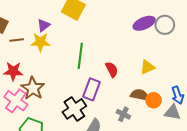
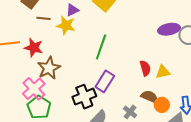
red semicircle: (112, 69) -> (145, 68), moved
pink cross: (16, 101) -> (34, 89), moved

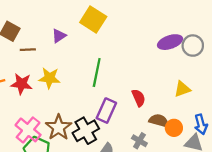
yellow star: (66, 26) -> (49, 78), moved
brown star: (49, 68) -> (59, 127), moved
red semicircle: (145, 68) -> (139, 98), moved
yellow triangle: (163, 72) -> (182, 89), moved

